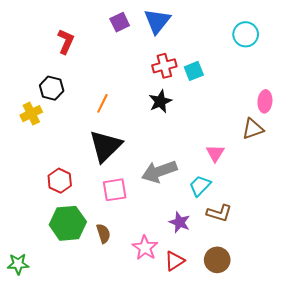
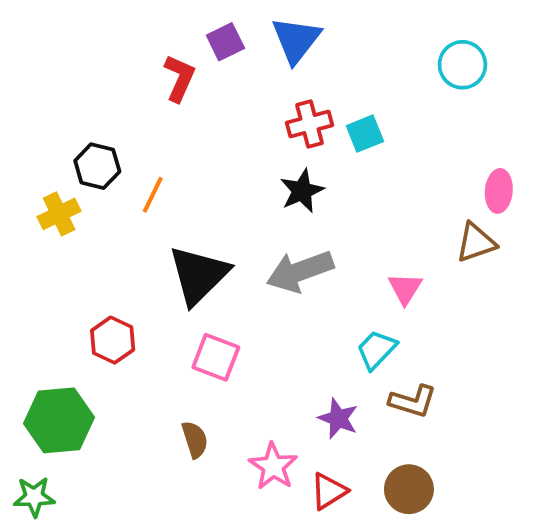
red L-shape: (66, 41) -> (180, 78), moved
orange line: (102, 103) -> (153, 195), moved
gray arrow: (159, 171) -> (300, 271), moved
pink square: (115, 190) -> (216, 357), turned 30
green hexagon: (68, 223) -> (59, 420), moved

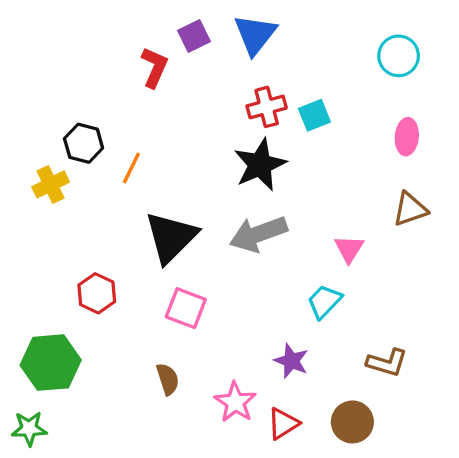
black star: (302, 191) -> (260, 165), size x1.4
pink ellipse: (499, 191) -> (407, 137), moved
brown L-shape: (413, 401) -> (387, 363), moved

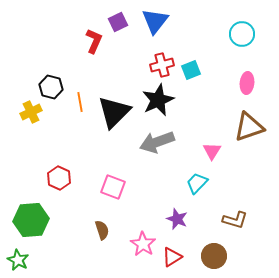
orange line: (131, 168) -> (80, 102), turned -36
brown triangle: (410, 209) -> (249, 127), size x1.4
black triangle: (171, 237) -> (114, 112), moved
green star: (29, 429) -> (18, 260), turned 30

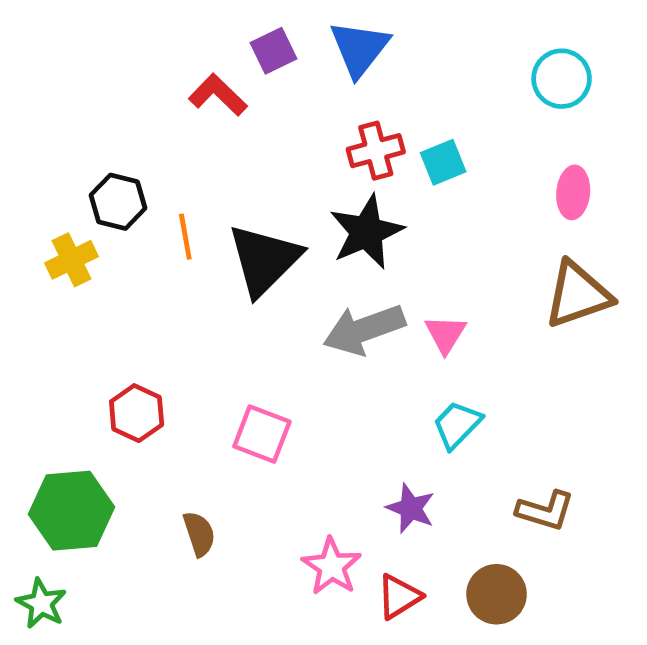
red L-shape: (94, 41) -> (218, 95), turned -70
pink triangle: (212, 151) -> (445, 334), moved
brown semicircle: (102, 230) -> (199, 534), moved

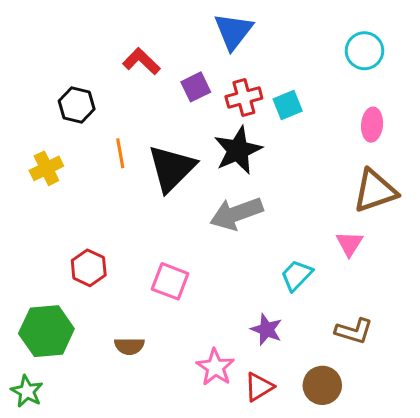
purple square: (274, 51) -> (196, 87), moved
black hexagon: (118, 202) -> (77, 105), moved
pink triangle: (445, 334) -> (349, 244), moved
brown semicircle: (199, 534) -> (129, 346), turned 108

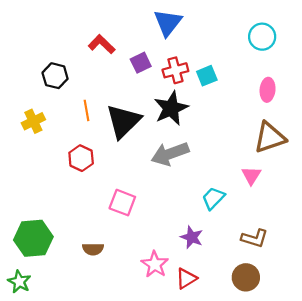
red hexagon: (89, 268) -> (81, 158), moved
brown circle: (322, 385) -> (246, 277), moved

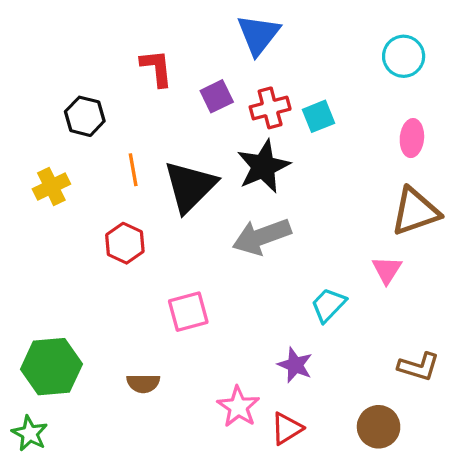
red L-shape: (102, 44) -> (157, 68), turned 40
pink square: (122, 203) -> (188, 312), turned -36
brown L-shape: (255, 238) -> (419, 367), moved

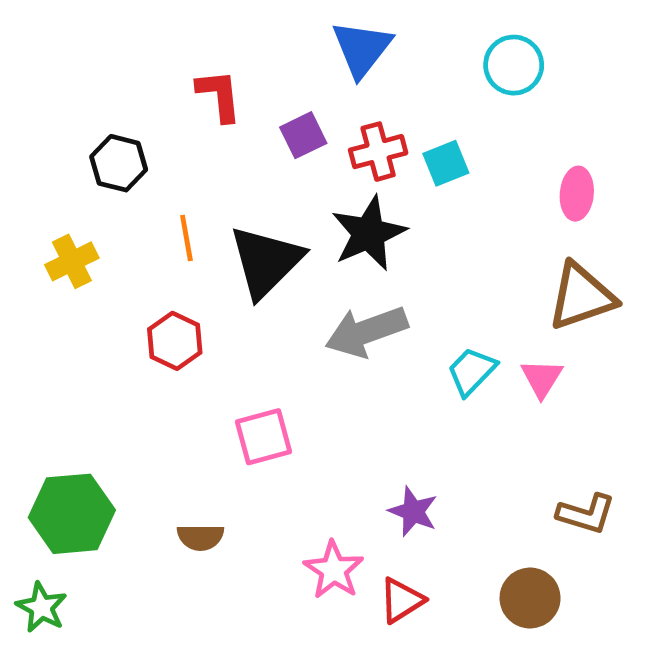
cyan circle: (404, 56) -> (514, 65), moved
cyan trapezoid: (328, 305) -> (472, 371), moved

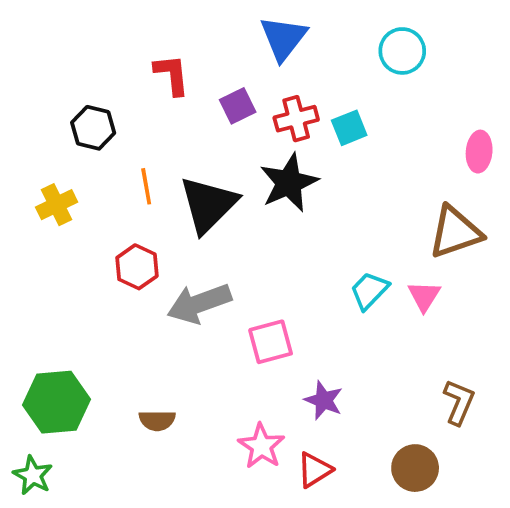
pink ellipse: (577, 194) -> (479, 152), moved
gray arrow: (366, 332) -> (199, 303), moved
pink square: (264, 437) -> (271, 342), moved
brown L-shape: (586, 514) -> (459, 402), turned -84

